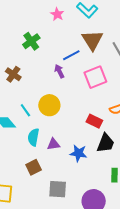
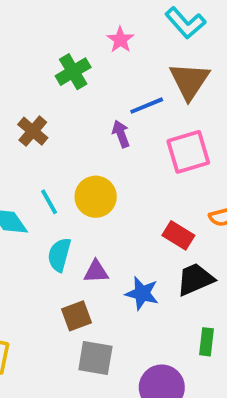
pink star: (57, 14) -> (120, 40), moved
black trapezoid: (105, 143) -> (195, 279), turned -140
brown square: (34, 167) -> (76, 316), moved

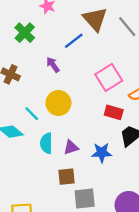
purple arrow: (121, 134) -> (53, 65), moved
pink square: (188, 152) -> (109, 78), moved
brown square: (76, 316) -> (67, 177), turned 30

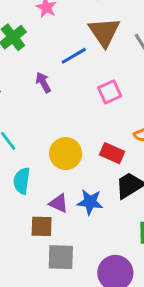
pink square: (109, 78) -> (110, 92), moved, size x0.7
yellow circle: (58, 103) -> (66, 154), moved
purple triangle: (71, 147) -> (59, 203), moved, turned 35

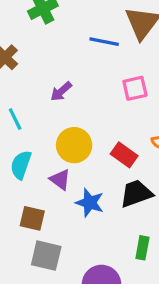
blue line: (74, 56) -> (104, 42), turned 30
purple arrow: (43, 82) -> (61, 91), moved, turned -114
purple triangle: (59, 203) -> (60, 180), moved

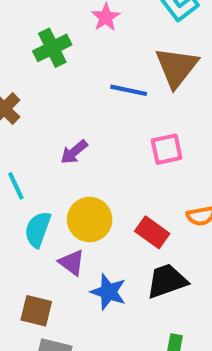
cyan semicircle: (21, 165) -> (38, 229), moved

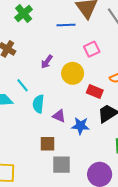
yellow circle: (90, 220) -> (73, 73), moved

